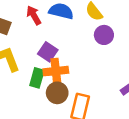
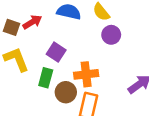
red arrow: (34, 15) -> (32, 22), moved, turned 90
orange cross: (56, 71) -> (86, 74), moved

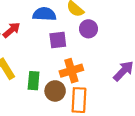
purple square: (56, 52) -> (58, 40), moved, turned -30

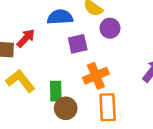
brown circle: (55, 91) -> (66, 108), moved

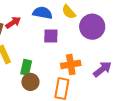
purple circle: (110, 28) -> (92, 27), moved, size x1.6
orange cross: (96, 76) -> (71, 64), moved

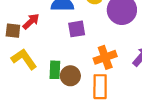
brown circle: (30, 82) -> (70, 76), moved

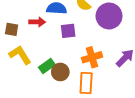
red arrow: (31, 21) -> (37, 22), moved, turned 42
green rectangle: (55, 70) -> (47, 66), turned 49

